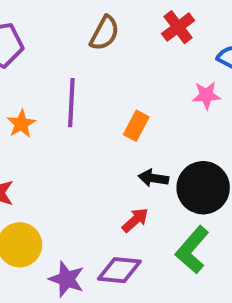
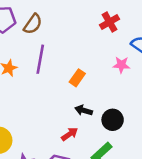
brown semicircle: (105, 33) -> (33, 24), moved
black circle: (203, 188) -> (113, 120), size x0.7

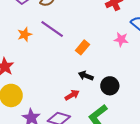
purple line: (40, 59) -> (52, 29), turned -70

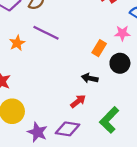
orange rectangle: (82, 47) -> (99, 48), moved
black circle: (110, 86) -> (120, 63), moved

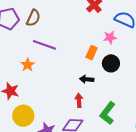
orange star: (17, 43) -> (28, 65), moved
red arrow: (78, 101) -> (79, 100), turned -48

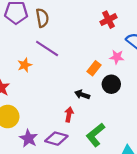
brown semicircle: (33, 18) -> (42, 18), turned -48

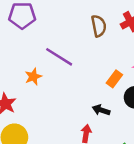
brown semicircle: (42, 18) -> (99, 26), moved

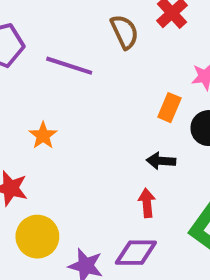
purple line: (59, 57) -> (69, 66), moved

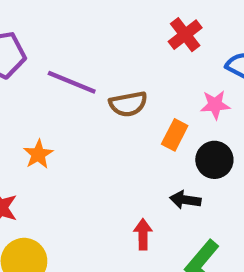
brown semicircle: (125, 32) -> (128, 104), moved, turned 100
black arrow: (161, 161) -> (185, 200), moved

